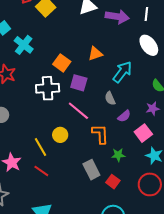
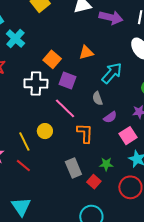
green star: (118, 155) -> (106, 164), moved

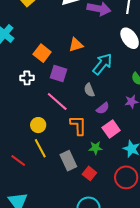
white cross: (36, 83) -> (27, 78), size x0.6
pink square: (128, 136) -> (111, 129), moved
yellow line: (24, 141) -> (40, 148), moved
green star: (106, 164) -> (95, 148), moved

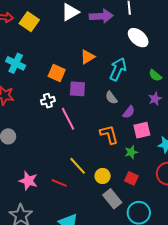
pink line: (57, 101) -> (68, 119), moved, turned 35
yellow circle: (38, 125) -> (103, 176), moved
pink square: (111, 129) -> (142, 130), turned 36
gray rectangle: (68, 161) -> (112, 199), moved

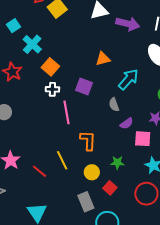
orange square: (57, 73) -> (50, 67), moved
pink square: (142, 130) -> (143, 139), moved
orange L-shape: (109, 134) -> (88, 140), moved
yellow circle: (103, 176) -> (92, 172), moved

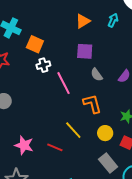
cyan arrow: (128, 79) -> (113, 20), moved, size x0.6
purple square: (84, 86) -> (85, 51), moved
gray semicircle: (114, 105) -> (97, 75), moved

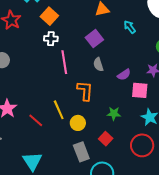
cyan arrow: (113, 20) -> (130, 27), moved, turned -80
purple square: (85, 51) -> (94, 39), turned 30
yellow circle: (105, 133) -> (78, 123), moved

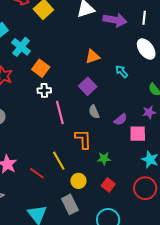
green star: (114, 114) -> (104, 158), moved
yellow circle: (78, 123) -> (78, 181), moved
gray rectangle: (81, 152) -> (70, 204), moved

